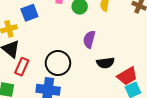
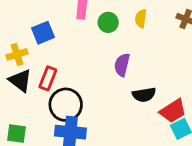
black circle: (58, 63) -> (66, 105), moved
red rectangle: (22, 67) -> (48, 78), moved

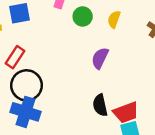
purple semicircle: (122, 65) -> (100, 58), moved
black semicircle: (144, 95) -> (100, 105), moved, turned 75

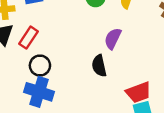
black circle: (27, 85) -> (40, 66), size x0.7
black semicircle: (100, 105) -> (99, 66), moved

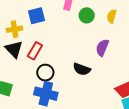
black semicircle: (99, 66) -> (82, 69), moved, turned -54

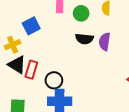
red rectangle: (35, 51) -> (31, 70), moved
black semicircle: (82, 69) -> (84, 39), moved

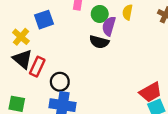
purple semicircle: (105, 42) -> (109, 26), moved
yellow cross: (13, 45) -> (21, 37), turned -35

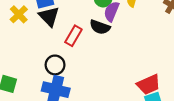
black triangle: (23, 59) -> (49, 16), moved
red rectangle: (37, 67) -> (73, 36), moved

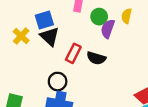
black semicircle: (100, 27) -> (96, 58), moved

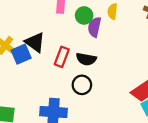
blue square: (44, 20) -> (21, 54), moved
black circle: (58, 82) -> (82, 85), moved

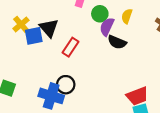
black semicircle: (86, 59) -> (117, 42), moved
black circle: (82, 85) -> (66, 85), moved

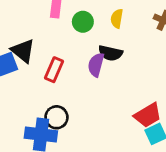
purple semicircle: (107, 27) -> (96, 65), moved

